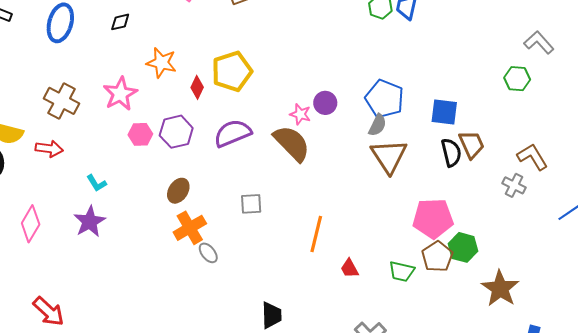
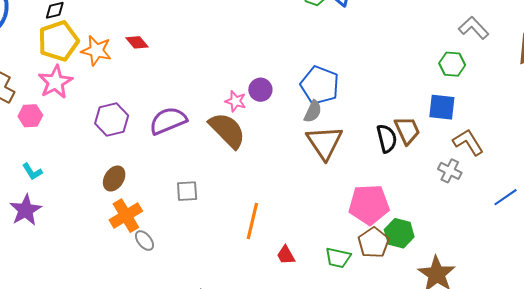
yellow pentagon: (232, 71) -> (58, 41), moved
red diamond: (197, 87) -> (137, 42), moved, turned -65
blue square: (444, 112) -> (442, 107), moved
pink hexagon: (140, 134) -> (30, 116), moved

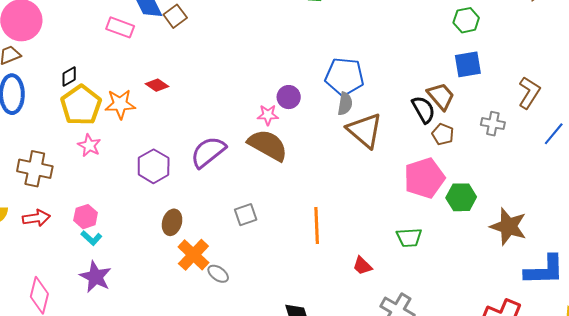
pink star: (55, 82) -> (89, 145), size x0.7
pink hexagon: (30, 116) -> (86, 217), moved
brown L-shape: (468, 142) -> (529, 93), moved, turned 80
brown pentagon: (374, 243) -> (443, 134), moved, size x0.7
red trapezoid: (286, 255) -> (362, 266), moved

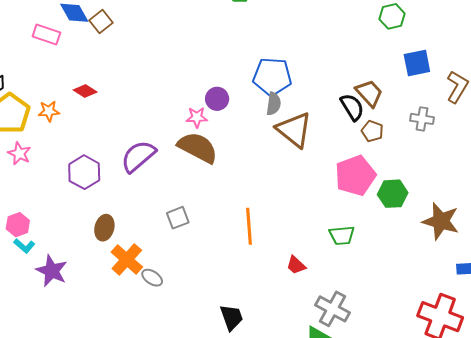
blue square: (468, 64) -> (417, 63), moved
orange star: (120, 104) -> (49, 111), size x0.7
purple star: (95, 277) -> (52, 271), moved

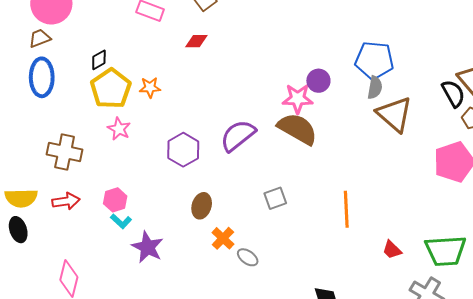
red diamond: (85, 91) -> (196, 41), moved, turned -35
pink star: (197, 117) -> (298, 99), size x1.4
green trapezoid: (342, 235) -> (445, 251), moved, size x1.6
orange cross: (127, 259) -> (223, 238), size x0.7

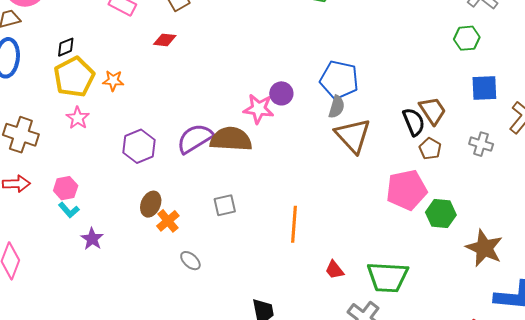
brown semicircle: (298, 129) -> (231, 139), moved, turned -33
orange cross: (223, 238) -> (168, 221), moved
purple star: (147, 247) -> (92, 239), size x0.7

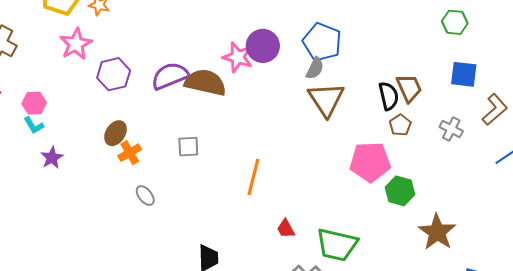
purple circle: (281, 93) -> (263, 46), size x1.4
pink star: (78, 118) -> (76, 44), moved, size x1.4

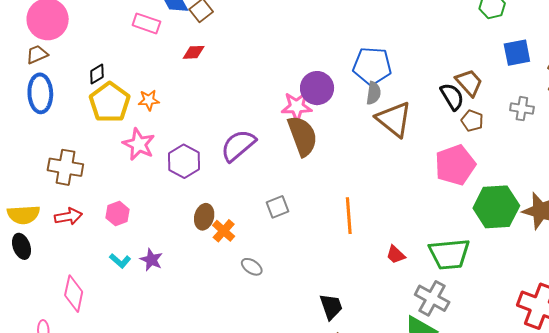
brown semicircle: (205, 82) -> (302, 136), moved, turned 75
cyan L-shape: (34, 125) -> (120, 261), moved
green hexagon: (400, 191) -> (496, 207), moved, size x1.5

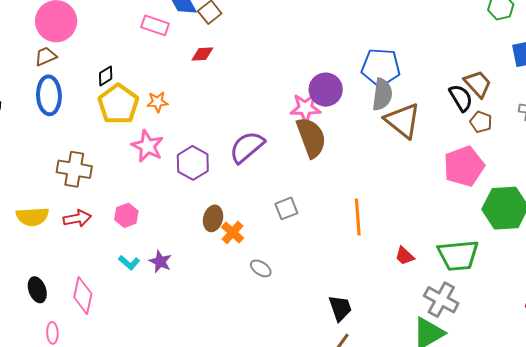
gray semicircle: (374, 93) -> (382, 94), size x1.4
black ellipse: (22, 246) -> (37, 290), moved

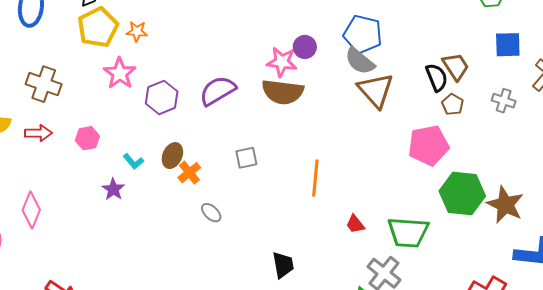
purple circle: (326, 90) -> (305, 47), size x0.7
gray semicircle: (382, 94) -> (360, 61), turned 112
brown semicircle: (311, 138) -> (283, 92), turned 108
cyan L-shape: (129, 263) -> (133, 161), moved

